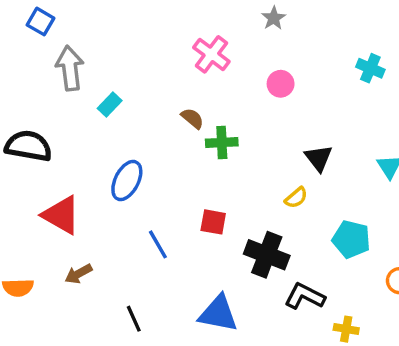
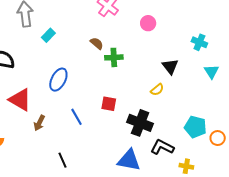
cyan cross: (370, 68) -> (199, 42), moved
cyan pentagon: (351, 239) -> (195, 127), moved
brown arrow: (78, 274) -> (39, 123), moved, turned -35
blue triangle: (218, 313) -> (129, 160), moved

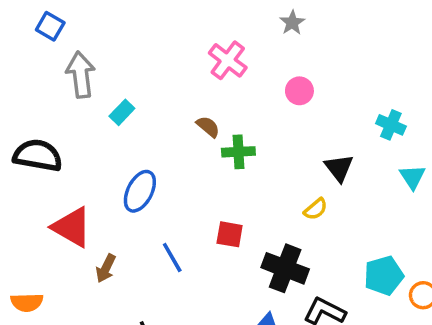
cyan pentagon: (195, 127) -> (384, 276), turned -30

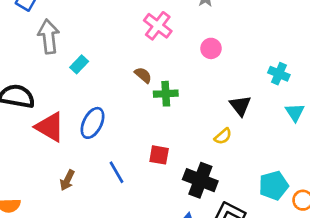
red triangle: (72, 227) -> (50, 127), moved

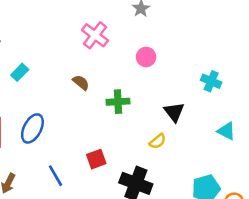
green cross: (166, 94) -> (118, 102), moved
cyan triangle: (295, 112) -> (226, 131), moved, turned -30
red square: (159, 155) -> (96, 159), turned -30

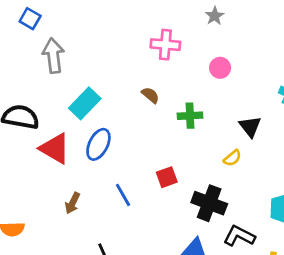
pink cross: (95, 35) -> (165, 45), turned -32
cyan rectangle: (20, 72) -> (85, 103), moved, size x1.6

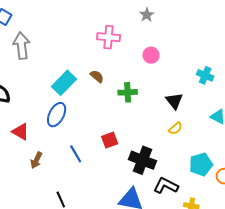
cyan rectangle: (85, 103) -> (64, 83), moved
red triangle: (55, 148) -> (20, 132), moved, size x0.7
yellow semicircle: (232, 158) -> (175, 128), moved

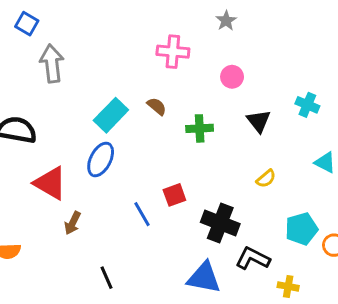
black triangle: (174, 101) -> (259, 121), moved
red triangle: (20, 132) -> (50, 183), size x1.4
blue line: (76, 154) -> (142, 214), moved

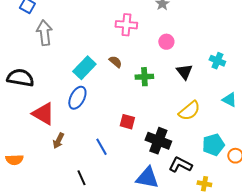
yellow semicircle: (266, 179) -> (189, 111), size x1.6
red square: (174, 195) -> (127, 122), turned 35
blue line: (142, 214) -> (101, 147), moved

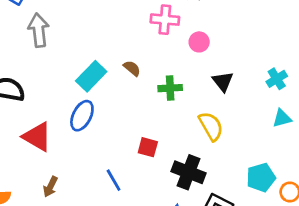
pink cross: (126, 25) -> (165, 20), moved
cyan cross: (217, 61) -> (277, 79), moved, turned 35
cyan triangle: (229, 100) -> (282, 118), turned -42
yellow semicircle: (189, 111) -> (211, 126), moved, turned -80
brown arrow: (58, 141) -> (50, 187), moved

